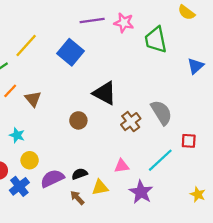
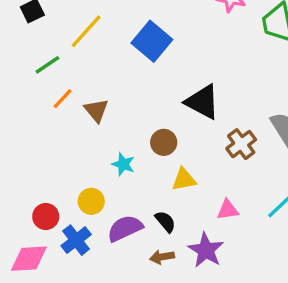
cyan star: (17, 135) -> (123, 164), moved
black semicircle: (80, 174) -> (165, 222), turned 70
yellow triangle: (100, 188) -> (184, 179), moved
purple star: (141, 192) -> (206, 250), moved
brown arrow: (77, 198) -> (162, 257), turned -56

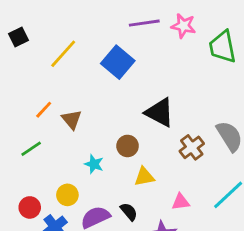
green line: (47, 65) -> (31, 149), moved

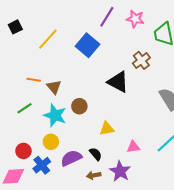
purple line: (144, 23) -> (107, 17), turned -50
orange line: (44, 110) -> (34, 80), turned 56
brown circle: (128, 146) -> (79, 106), moved
brown cross: (192, 147) -> (141, 60), moved
cyan star: (94, 164) -> (55, 115), moved, size x1.6

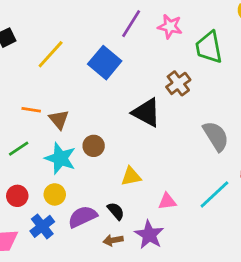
red circle: (23, 151) -> (17, 196), moved

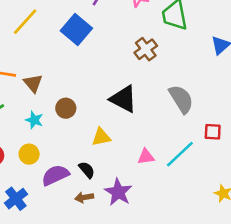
black triangle: (146, 113) -> (123, 99), moved
cyan star: (60, 158) -> (34, 120), size x0.6
pink triangle: (167, 201) -> (146, 157), moved
blue cross: (42, 226) -> (16, 199), moved

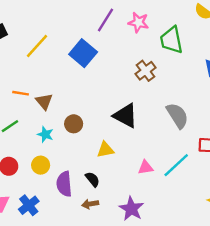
purple semicircle: (55, 175) -> (64, 184), turned -70
purple star: (118, 192) -> (131, 209), moved

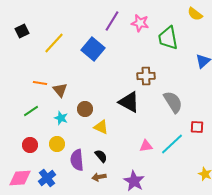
brown cross: (146, 71) -> (146, 76), moved, turned 36
yellow triangle: (105, 150) -> (101, 127), moved, turned 35

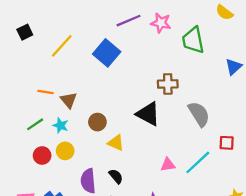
purple line: (112, 21) -> (129, 21), turned 35
cyan star: (61, 118) -> (61, 126), moved
yellow circle: (57, 144) -> (65, 151), moved
red circle: (30, 145) -> (42, 156), moved

